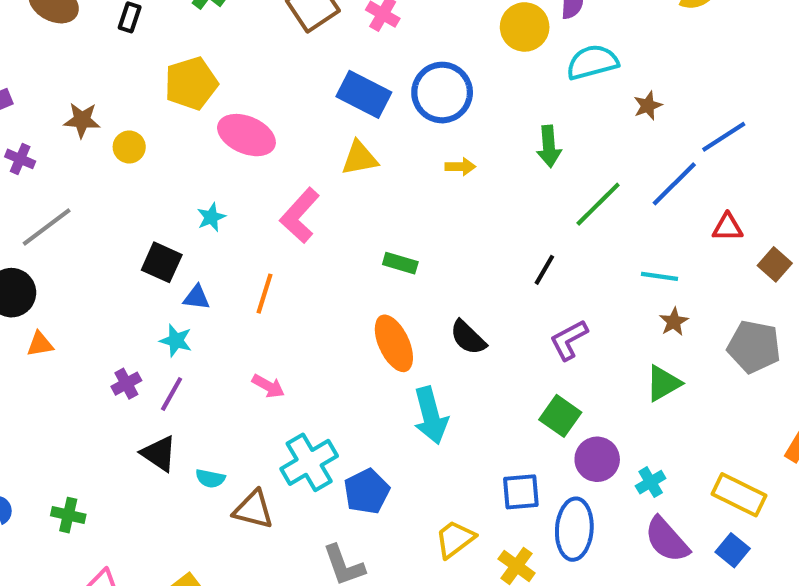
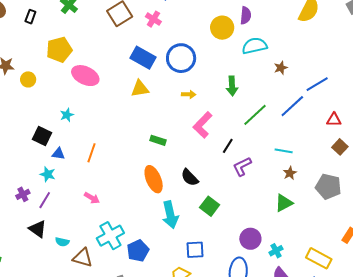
pink L-shape: (300, 215) -> (203, 125), moved
red triangle: (728, 227) -> (334, 120), moved
purple L-shape: (569, 340) -> (242, 166), moved
green square: (560, 416) -> (210, 206), moved
blue square: (521, 492) -> (195, 250), moved

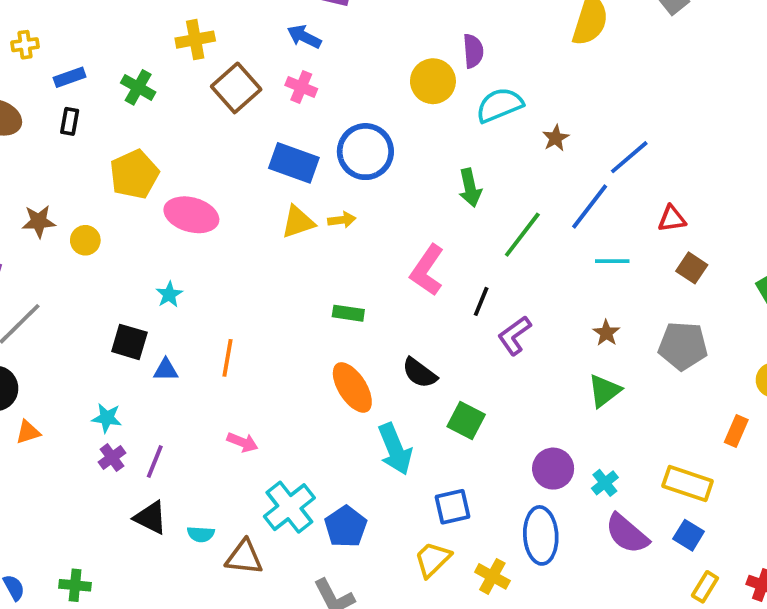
yellow arrow: (189, 94) -> (342, 220), moved
cyan line: (284, 151) -> (612, 261), moved
cyan star: (48, 174) -> (107, 418), moved

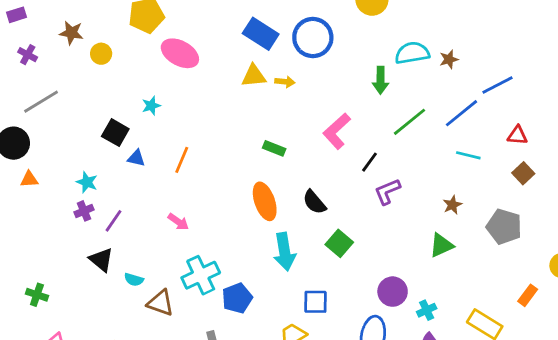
cyan semicircle: (499, 105) -> (412, 53), moved

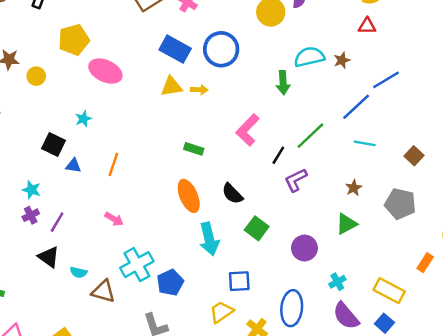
green line: (409, 122) -> (310, 136), moved
red triangle: (517, 135) -> (367, 26), moved
purple circle: (393, 292) -> (304, 248), moved

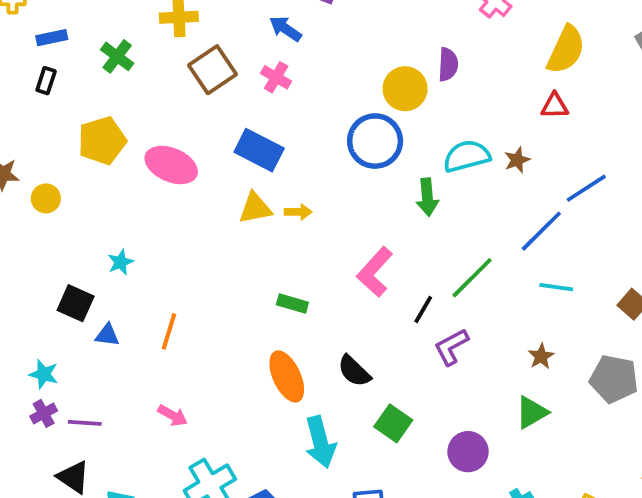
blue circle: (221, 49) -> (375, 141), moved
pink ellipse: (105, 71) -> (171, 165), moved
purple line: (57, 222) -> (85, 423), turned 65

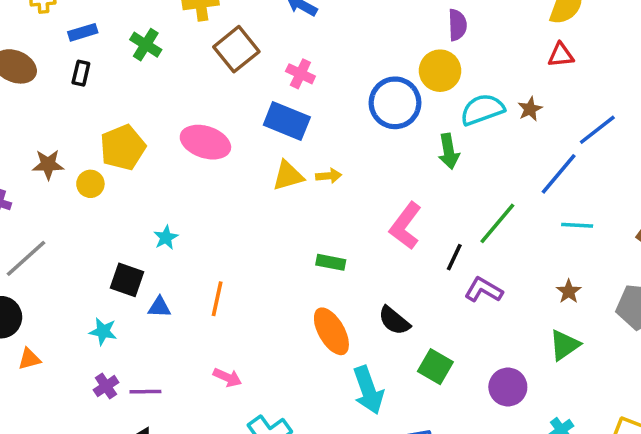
pink cross: (276, 77) -> (300, 74), moved
yellow circle: (405, 89) -> (440, 71), moved
yellow pentagon: (102, 141) -> (123, 147), moved
purple L-shape: (451, 347) -> (484, 290), turned 63
cyan star: (44, 374) -> (103, 331), moved

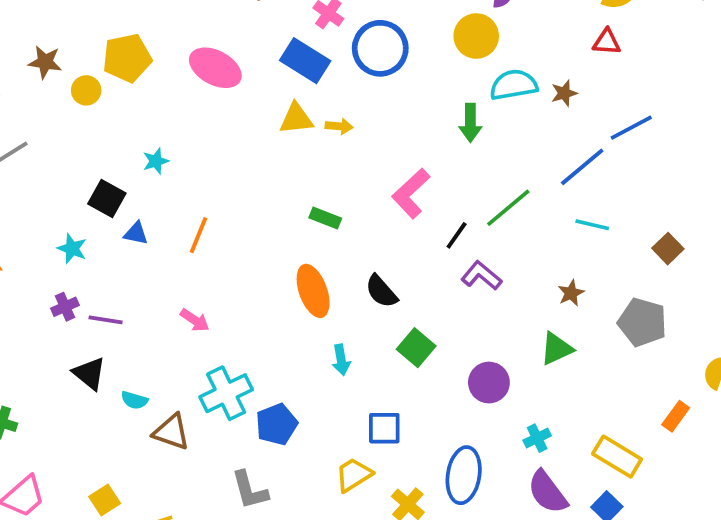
blue circle: (395, 103) -> (380, 48), moved
cyan arrow: (368, 390) -> (341, 360), size x0.6

